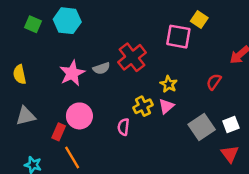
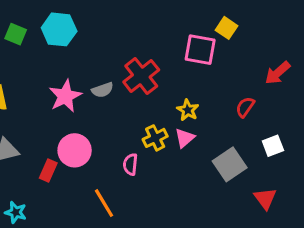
white square: (231, 125) -> (273, 146), moved
orange line: (72, 158) -> (104, 203), moved

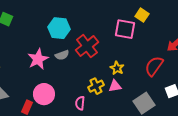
cyan hexagon: (59, 29) -> (59, 28), moved
red semicircle: (245, 107) -> (154, 66), size x1.5
pink triangle: (185, 138) -> (115, 86), turned 32

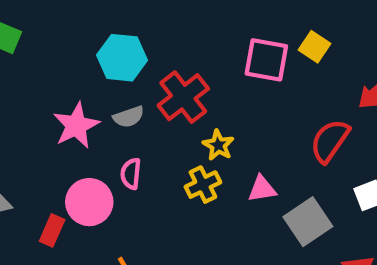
yellow square: (142, 15) -> (314, 47), moved
yellow star: (117, 68) -> (218, 145), moved
pink triangle: (115, 86) -> (262, 189), moved
pink semicircle: (80, 103) -> (131, 174), moved

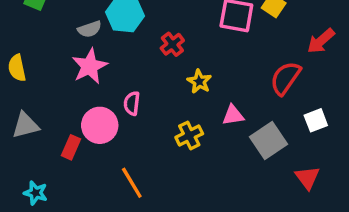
red cross: (183, 97) -> (172, 44), size x0.6
gray semicircle: (129, 117) -> (90, 29), moved
yellow cross: (203, 185) -> (189, 135), moved

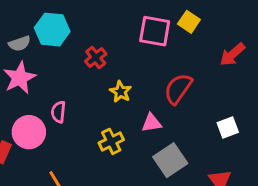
red semicircle: (285, 78) -> (178, 89), moved
gray square: (269, 141) -> (170, 160), moved

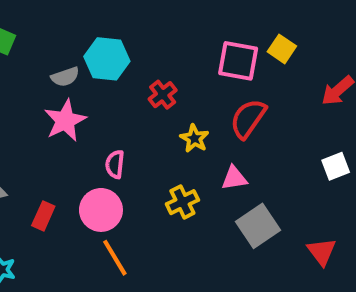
red semicircle: (178, 89) -> (248, 119), moved
white square: (228, 127) -> (336, 166), moved
pink circle: (29, 132) -> (101, 210), moved

